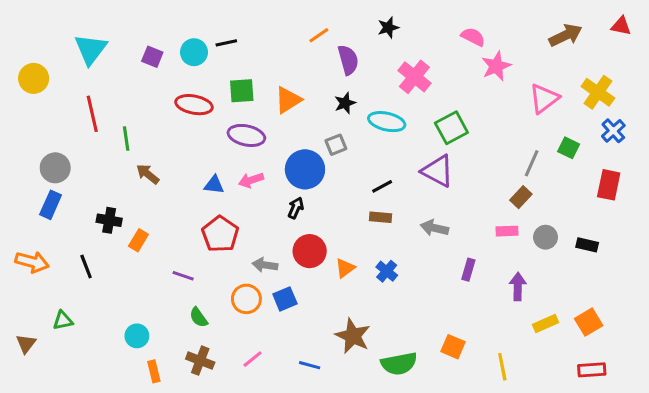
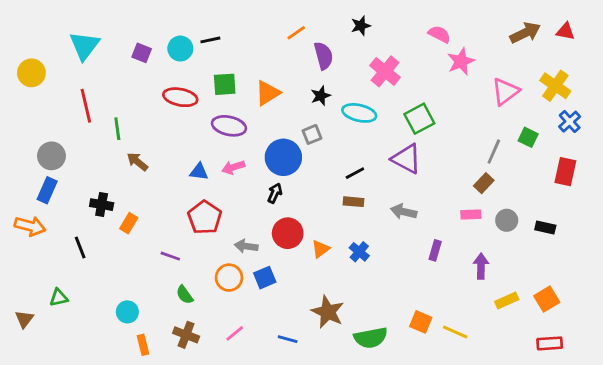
red triangle: (621, 26) -> (565, 31), moved
orange arrow: (32, 262) -> (30, 226), moved
yellow line: (502, 367) -> (455, 332), moved, turned -55

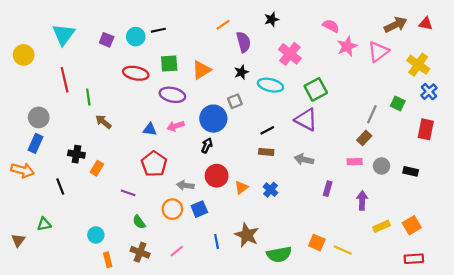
pink triangle: (505, 91) -> (378, 52), moved
blue line: (288, 339) -> (217, 241), moved, turned 64

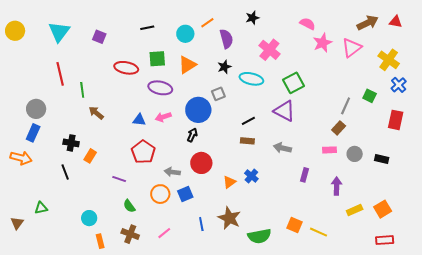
cyan circle: (136, 37) -> (185, 34), moved
yellow circle: (24, 55) -> (15, 31), moved
black line: (60, 186) -> (65, 172), moved
orange triangle: (241, 188) -> (229, 182), moved

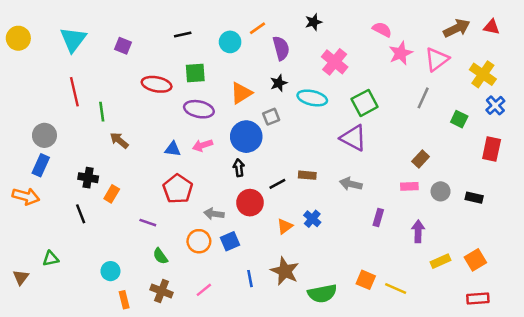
orange triangle: (187, 65) -> (241, 93), moved
gray line: (346, 106) -> (423, 98), moved
black line: (248, 121) -> (277, 184), moved
black arrow: (192, 135) -> (239, 168), turned -32

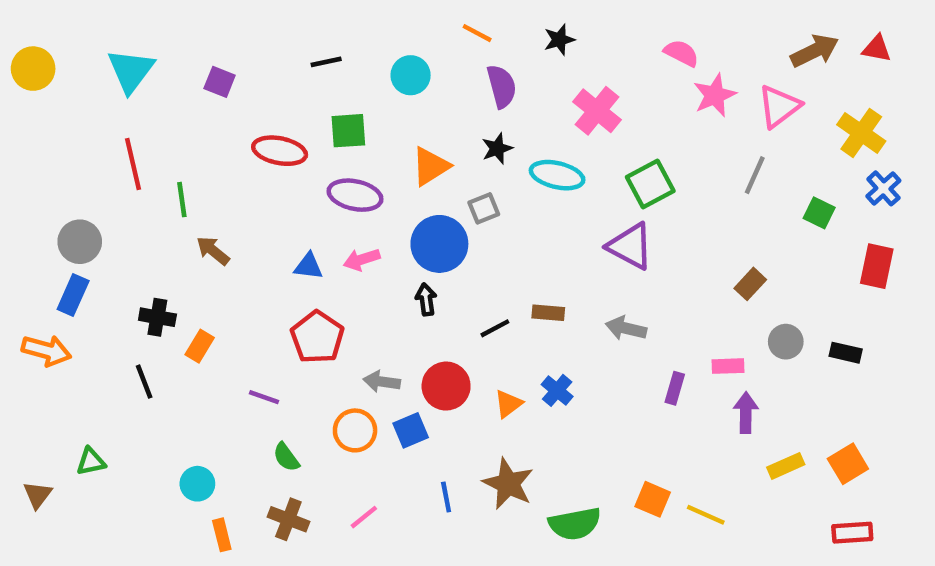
orange line: (257, 28) -> (477, 33), moved, turned 63
pink rectangle: (409, 186) -> (728, 366), moved
red circle: (250, 203) -> (446, 386), moved

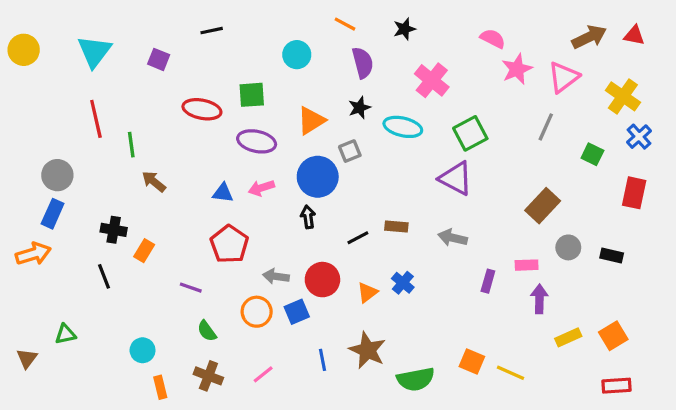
black line: (326, 62) -> (212, 31), moved
brown rectangle: (750, 284) -> (543, 206), size x1.5
orange arrow: (46, 351) -> (33, 254), turned -32

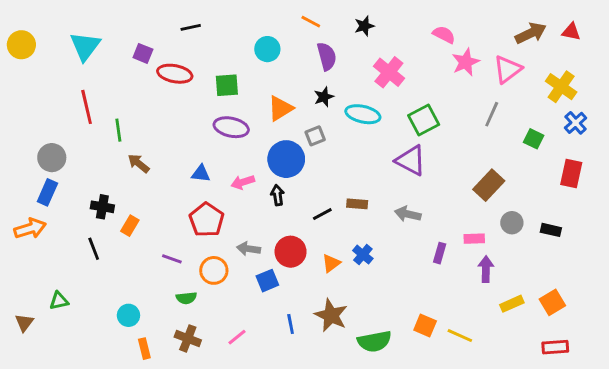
red ellipse: (202, 109) -> (175, 74), moved
pink arrow: (261, 188) -> (243, 182), moved
orange circle: (257, 312) -> (214, 270), moved
green semicircle: (207, 331) -> (186, 298), turned -60

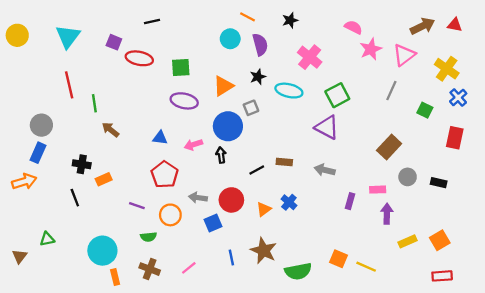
cyan circle: (267, 49) -> (230, 39), moved
orange rectangle: (130, 226) -> (104, 179), turned 35
cyan circle: (128, 315) -> (102, 251), size x1.6

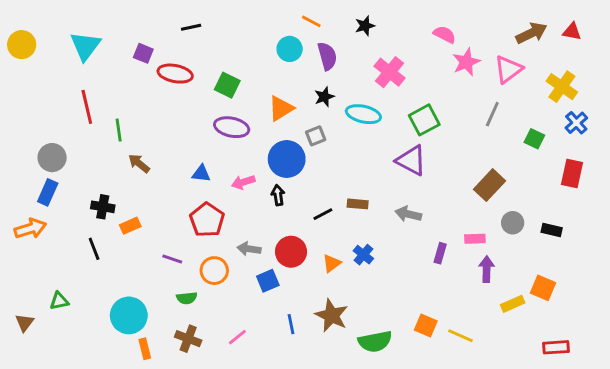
green square: (181, 68) -> (227, 85), turned 30
orange square: (440, 240) -> (543, 288), moved, turned -36

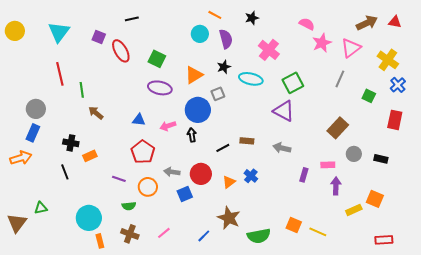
red ellipse: (175, 74) -> (121, 51), turned 50
brown triangle: (25, 323) -> (17, 223), size x1.5
blue line: (291, 324) -> (204, 236), moved, turned 56

